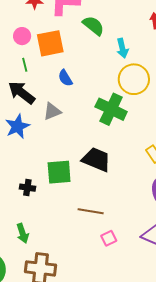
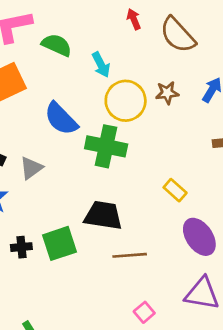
blue semicircle: (65, 78) -> (61, 119), moved, size x1.6
black cross: (27, 188) -> (21, 247), moved
brown line: (91, 211) -> (130, 255), moved

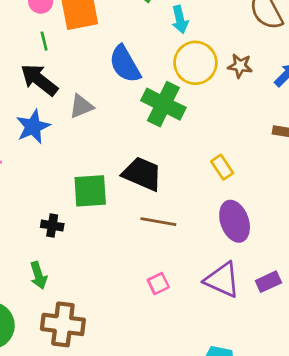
black cross: (21, 247) -> (52, 226), moved

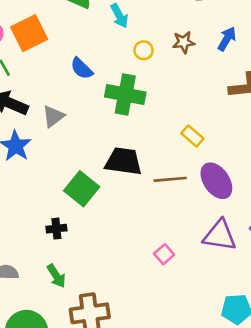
yellow circle: (195, 63) -> (144, 50), size x0.5
blue semicircle: (125, 64) -> (82, 68), size x0.7
green square: (90, 191) -> (82, 189), turned -32
brown line: (158, 222) -> (170, 179), moved

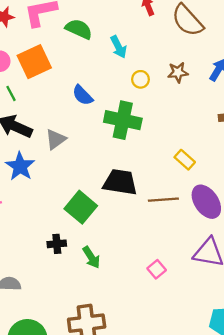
green arrow: (56, 276) -> (91, 257), moved

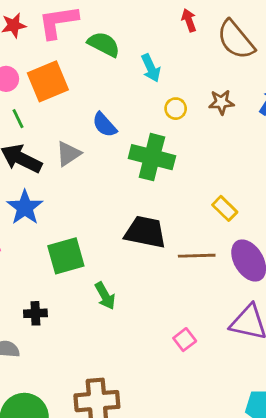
gray triangle: (56, 139) -> (68, 154), moved
green square: (81, 207) -> (66, 256), moved, turned 32
black cross: (57, 244) -> (35, 313), moved
green arrow: (91, 257) -> (105, 296), moved

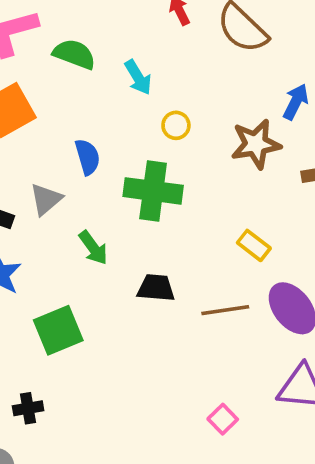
brown star: (221, 102) -> (256, 144), moved, size x1.5
blue semicircle: (104, 125) -> (88, 157), turned -148
black trapezoid: (145, 232) -> (156, 288), size x0.7
green arrow: (105, 296) -> (93, 248), moved

